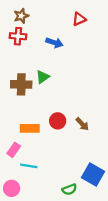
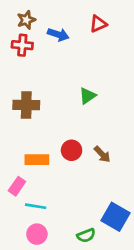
blue arrow: (54, 43) -> (58, 35), moved
green triangle: (43, 77) -> (87, 96), moved
pink circle: (12, 188) -> (37, 234), moved

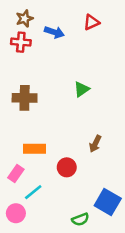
red circle: (72, 150) -> (67, 167), moved
brown arrow: (102, 154) -> (95, 144), turned 70
cyan line: (36, 206) -> (33, 192), turned -48
pink circle: (37, 234) -> (16, 213), moved

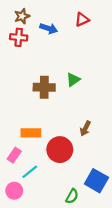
brown cross: (25, 98) -> (44, 87), moved
red circle: (67, 167) -> (60, 150), size x1.5
green semicircle: (80, 219) -> (72, 196), turned -40

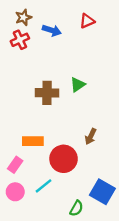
red cross: (19, 37) -> (20, 40), turned -30
cyan line: (30, 172) -> (43, 186), moved
pink circle: (14, 191) -> (15, 192), moved

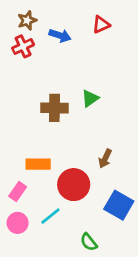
blue square: (102, 192) -> (119, 205), moved
green semicircle: (76, 208) -> (89, 242), turned 112

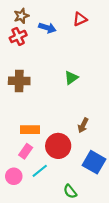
brown cross: (54, 108) -> (19, 81), moved
pink rectangle: (18, 191) -> (26, 151), moved

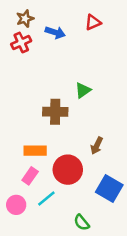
brown cross: (19, 81) -> (55, 112), moved

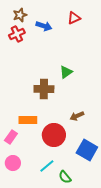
brown arrow: (97, 146) -> (77, 116), turned 40
pink rectangle: (30, 176) -> (11, 137), moved
cyan line: (46, 199) -> (47, 166), moved

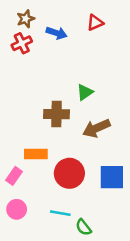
brown arrow: (77, 116) -> (96, 128), moved, size x1.5
blue square: (87, 150) -> (112, 177), moved, turned -30
cyan line: (47, 166) -> (60, 213), turned 49

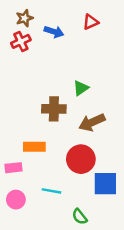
red circle: (69, 173) -> (81, 159), moved
pink rectangle: (14, 176) -> (13, 168), turned 49
blue square: (112, 177) -> (105, 184), moved
cyan line: (60, 213) -> (51, 191), moved

